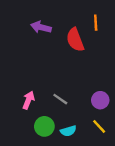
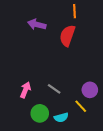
orange line: (96, 23) -> (75, 11), moved
red semicircle: (75, 40) -> (67, 36), turned 40
yellow line: (99, 126) -> (81, 106), moved

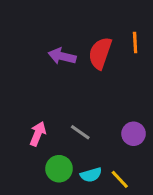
orange line: (75, 11) -> (135, 42), moved
purple arrow: (37, 24) -> (62, 56), moved
yellow line: (81, 106) -> (120, 179), moved

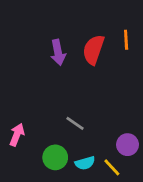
purple arrow: (62, 56) -> (58, 52), turned -115
pink arrow: (38, 134) -> (17, 135), moved
purple circle: (134, 134) -> (128, 145), moved

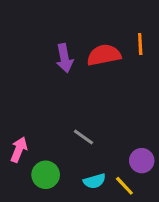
red semicircle: (93, 50) -> (104, 55), turned 60
green circle: (55, 157) -> (46, 175), moved

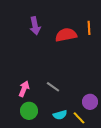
purple arrow: (65, 58) -> (35, 26), moved
pink arrow: (19, 150) -> (24, 89), moved

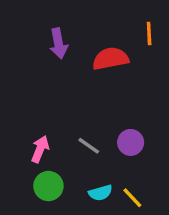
orange line: (89, 28) -> (149, 33), moved
purple circle: (90, 102) -> (131, 142), moved

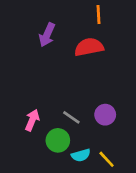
orange line: (149, 33) -> (98, 15), moved
purple arrow: (59, 44) -> (47, 35), turned 35
green circle: (48, 186) -> (58, 140), moved

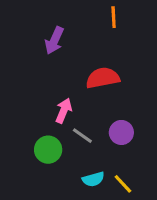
red semicircle: (89, 47) -> (103, 78), moved
pink arrow: (32, 120) -> (64, 111), moved
green circle: (58, 140) -> (48, 150), moved

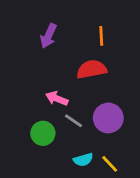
orange line: (114, 17) -> (101, 36), moved
pink arrow: (64, 111) -> (57, 99), turned -90
purple circle: (121, 132) -> (108, 118), size x1.4

